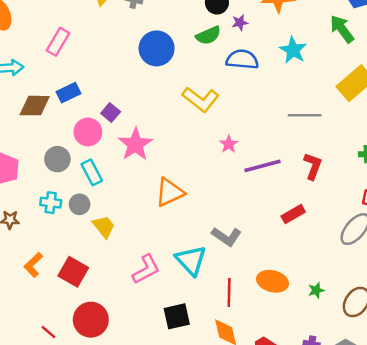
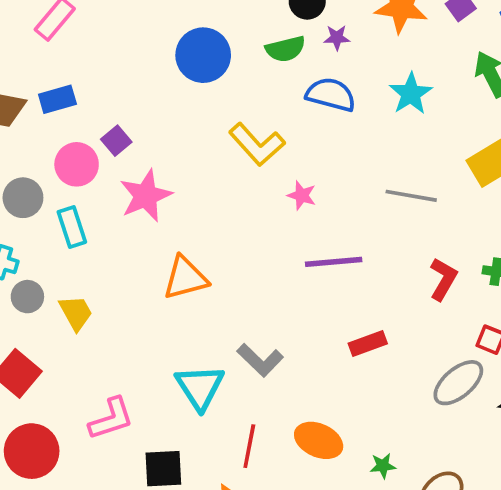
pink star: (229, 144) -> (302, 195), moved, turned -30
red L-shape: (313, 166) -> (443, 279), moved
gray circle: (80, 204) -> (27, 297), moved
pink L-shape: (146, 269) -> (111, 419), moved

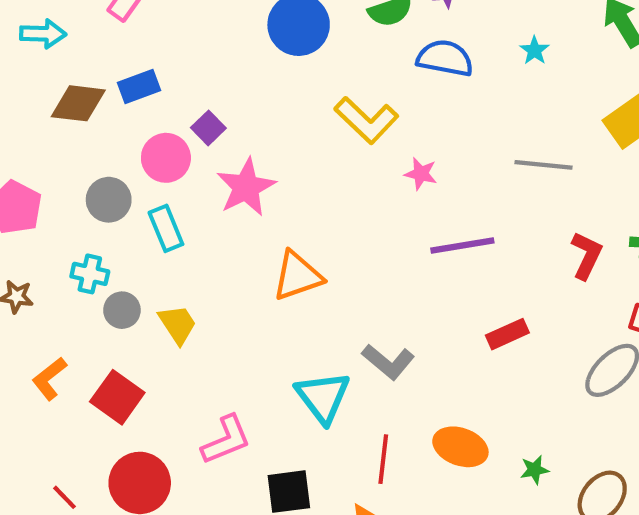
cyan star: (411, 94) -> (534, 50), size x0.6

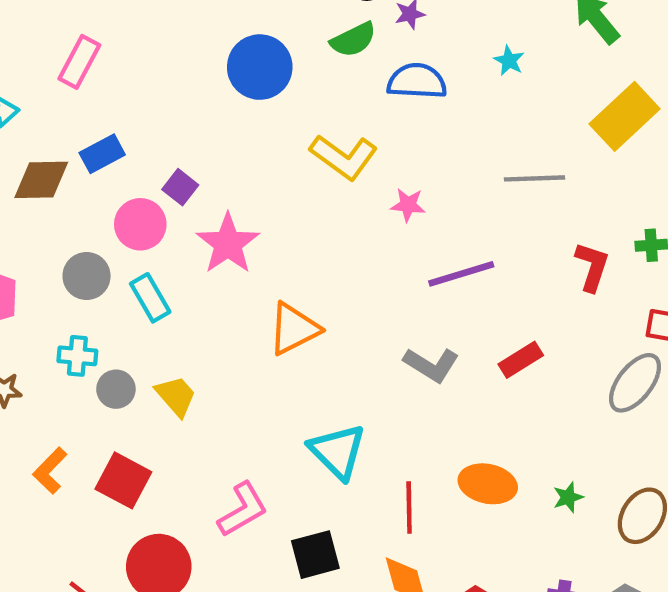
gray L-shape: (388, 362) -> (431, 365), moved

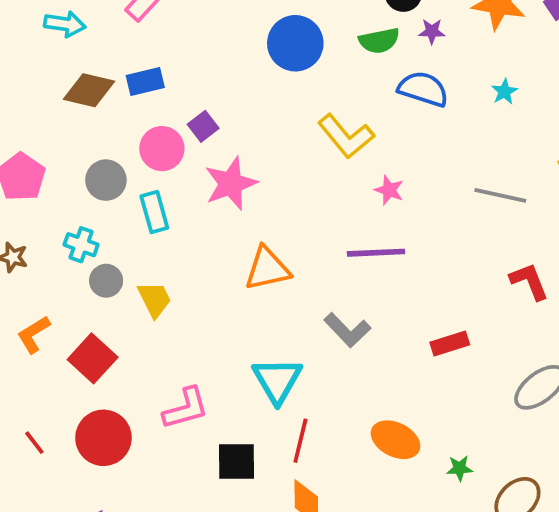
red L-shape: (592, 267) -> (529, 281), turned -54
purple line: (461, 274) -> (376, 253), moved
gray L-shape: (431, 365) -> (347, 330), moved
red line: (409, 507) -> (300, 441), moved

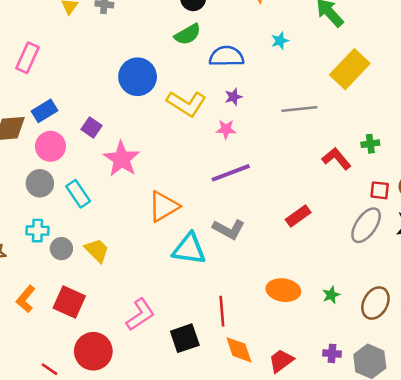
purple star: (432, 31) -> (233, 97), moved
blue circle: (295, 43) -> (138, 77), moved
cyan star: (504, 92) -> (280, 41), turned 30
pink circle: (162, 149) -> (50, 146), moved
cyan triangle: (277, 380) -> (189, 249), moved, turned -33

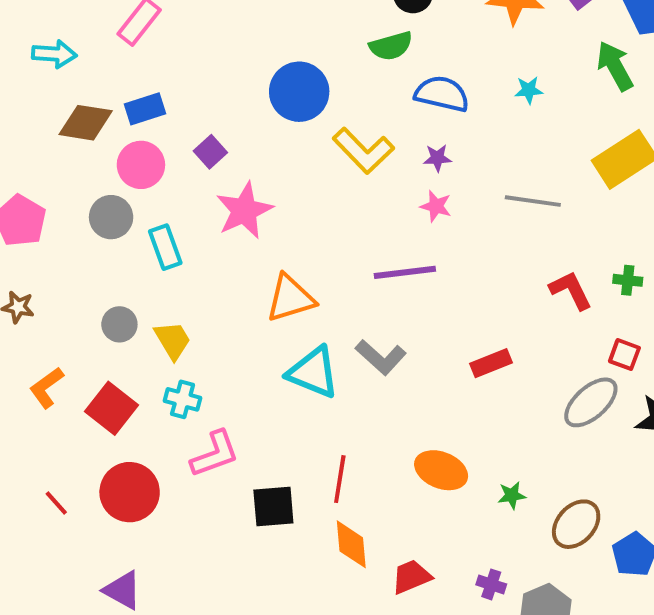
pink star: (226, 129) -> (436, 206), moved
cyan cross: (38, 231) -> (183, 399), moved

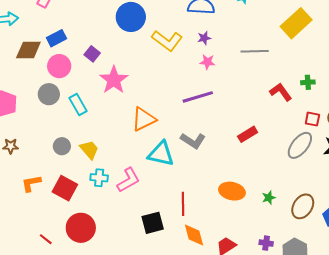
orange L-shape: (46, 388) -> (31, 183), turned 35
pink L-shape: (215, 454) -> (128, 180), moved

